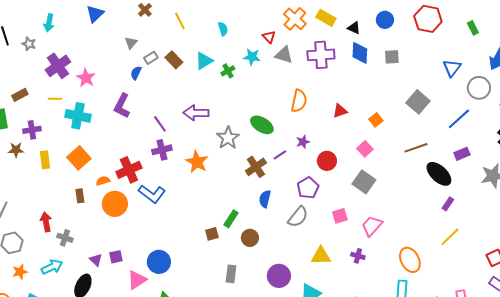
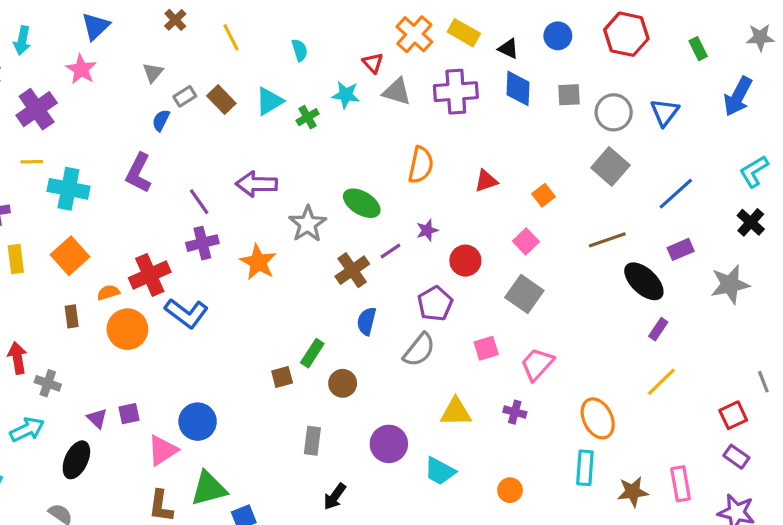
pink star: (86, 78) -> (81, 69), moved
gray circle: (479, 88) -> (614, 112), moved

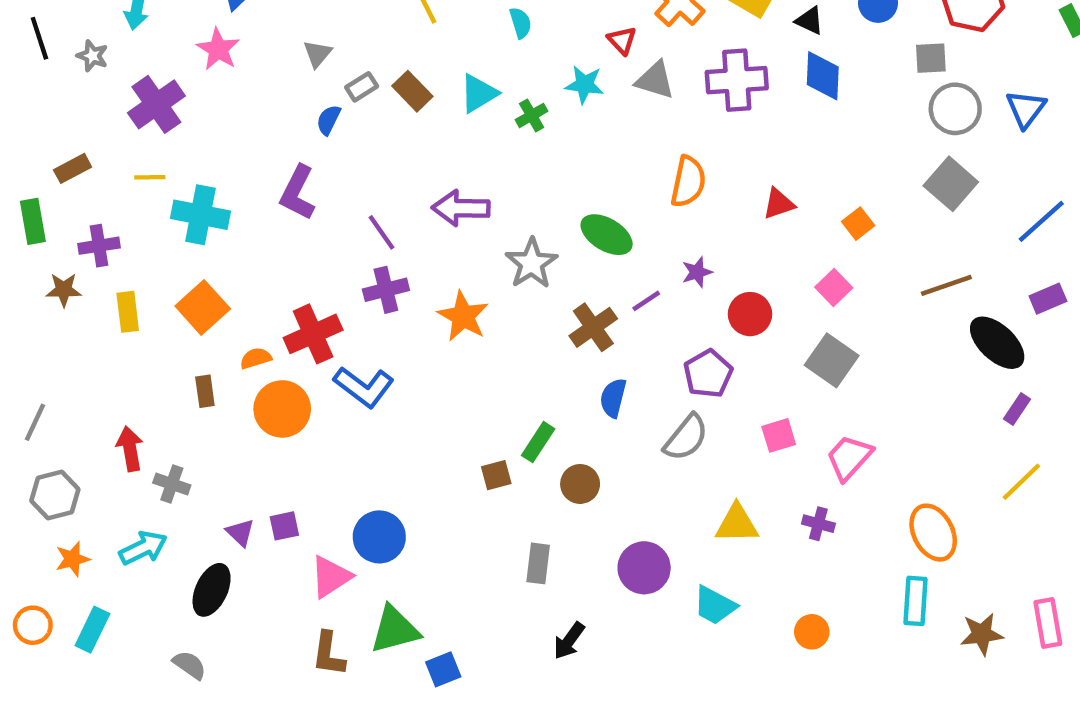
gray square: (569, 95) -> (931, 58), moved

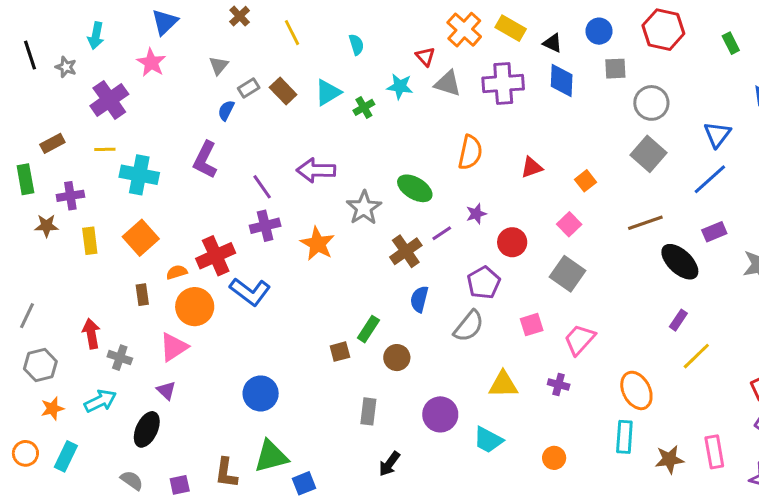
gray square: (931, 58) -> (615, 69), moved
blue triangle: (1026, 109) -> (717, 134), moved
purple rectangle: (1017, 409) -> (678, 320), moved
purple square: (284, 526) -> (180, 485), moved
pink triangle: (331, 577) -> (174, 347), moved

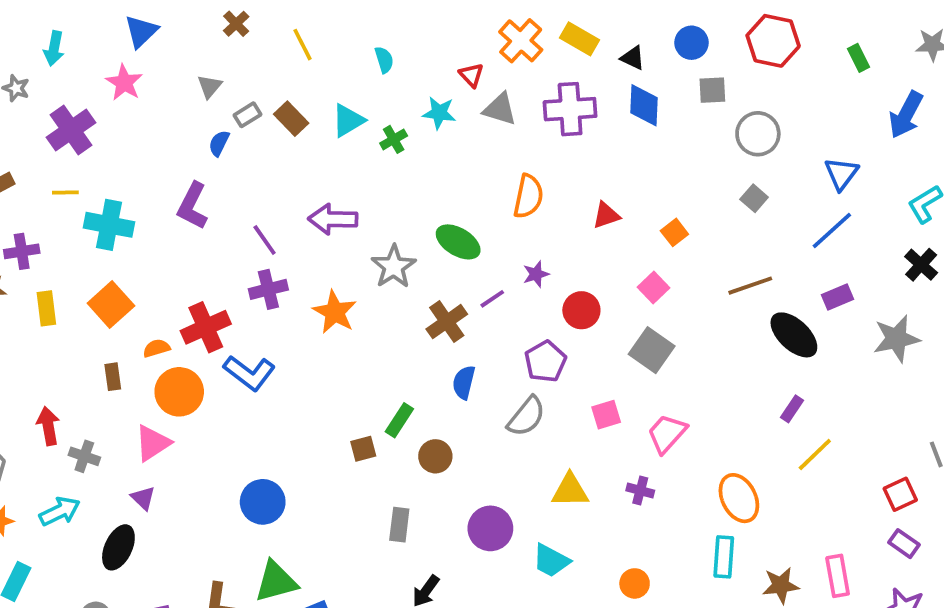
gray square: (648, 154) -> (754, 198), size x0.6

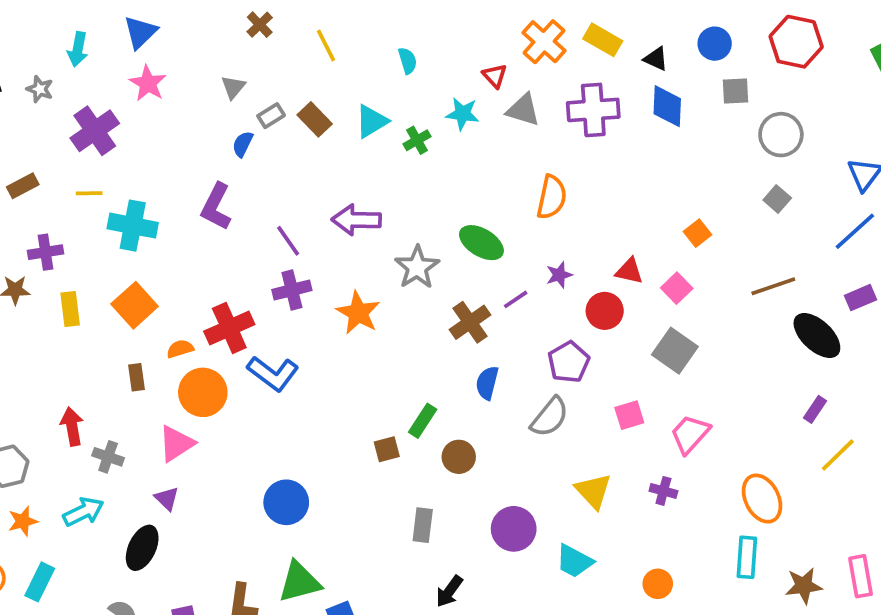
blue triangle: (141, 31) -> (140, 32), moved
red triangle: (606, 215) -> (629, 271), moved, turned 32
yellow triangle: (570, 490) -> (593, 491), turned 48

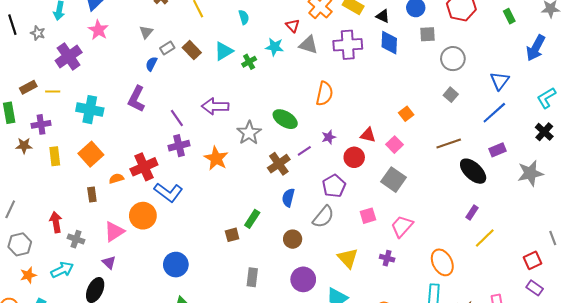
yellow line: (89, 193) -> (53, 91), moved
orange circle: (203, 392) -> (143, 216), moved
brown circle: (459, 457) -> (293, 239), moved

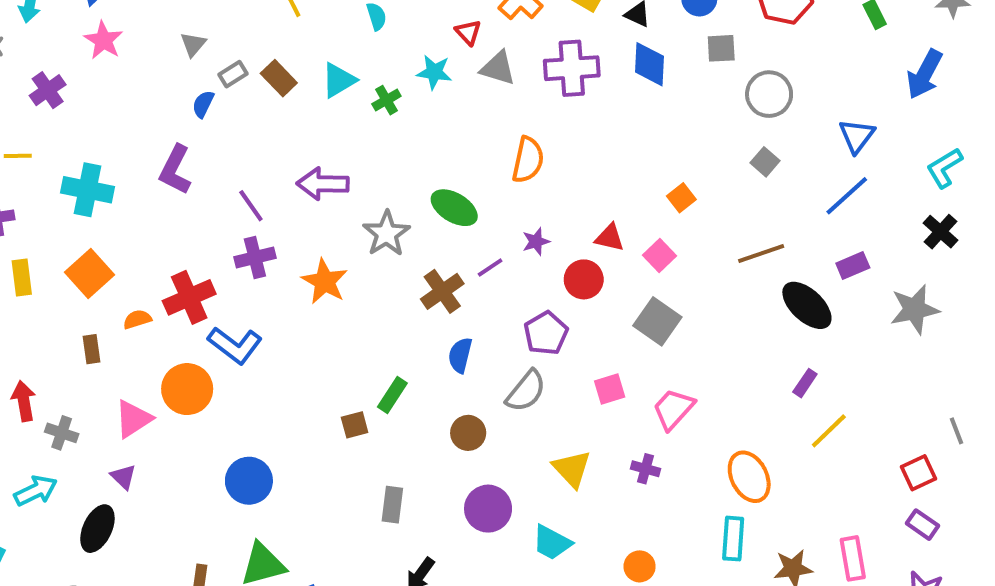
purple cross: (69, 56) -> (48, 90), size x0.7

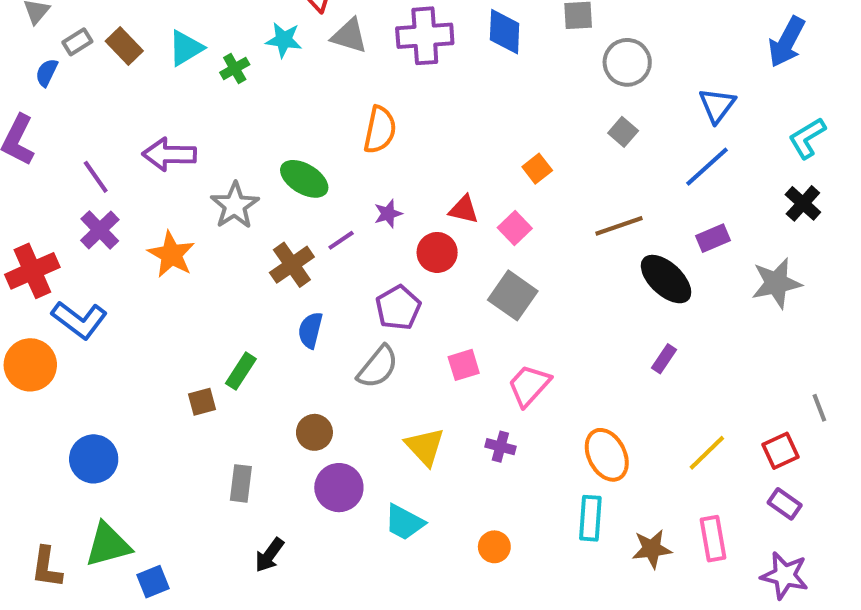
purple cross: (255, 258) -> (100, 230), turned -30
yellow line: (829, 431) -> (707, 453), moved
brown circle: (468, 433) -> (314, 432), moved

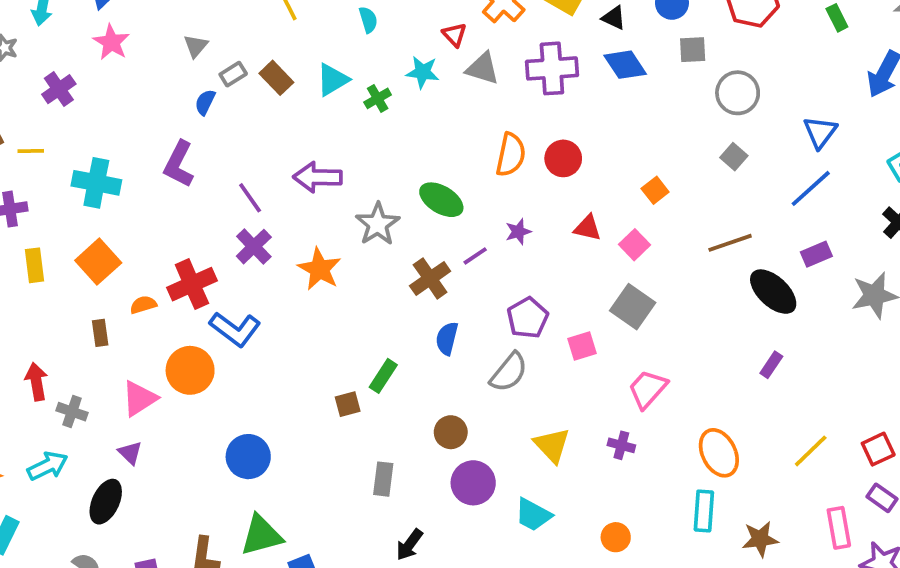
blue diamond: (505, 32) -> (625, 65), turned -36
red circle: (437, 252) -> (563, 158), moved
pink square: (464, 365) -> (582, 346), moved
pink rectangle: (713, 539) -> (839, 528), moved

